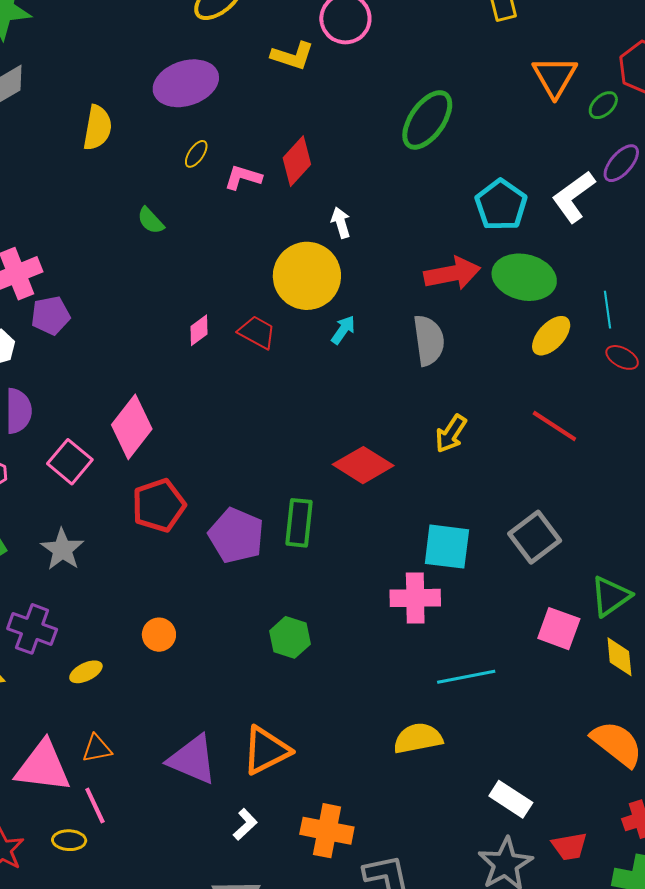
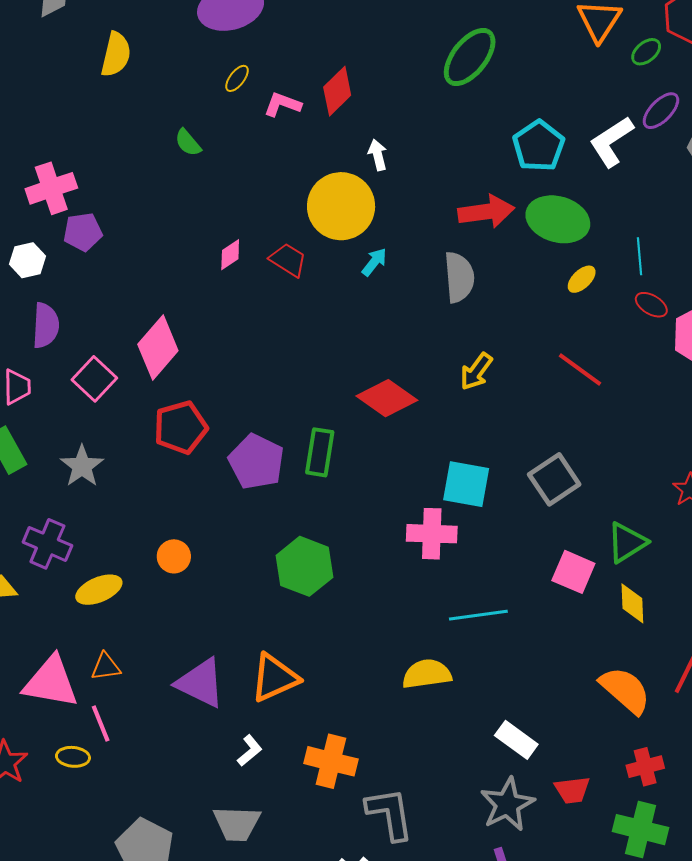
yellow semicircle: (97, 128) -> (116, 54), moved
yellow ellipse: (551, 336) -> (582, 279), size x0.7
green hexagon: (290, 637) -> (305, 566), size x1.4
yellow ellipse: (86, 672) -> (99, 590), size x1.4

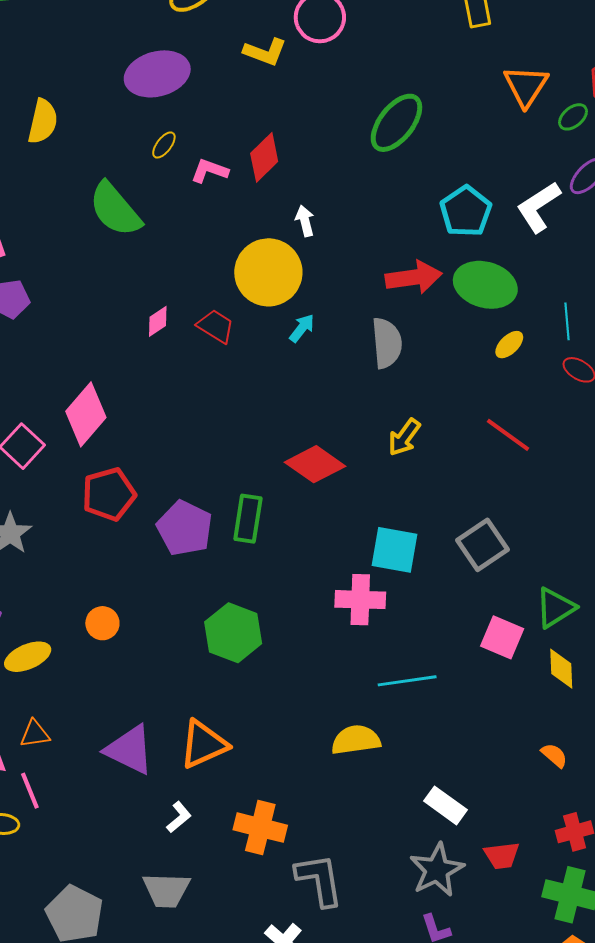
green semicircle: (188, 143) -> (115, 209), size x2.0
orange semicircle: (625, 690) -> (554, 755), size x0.5

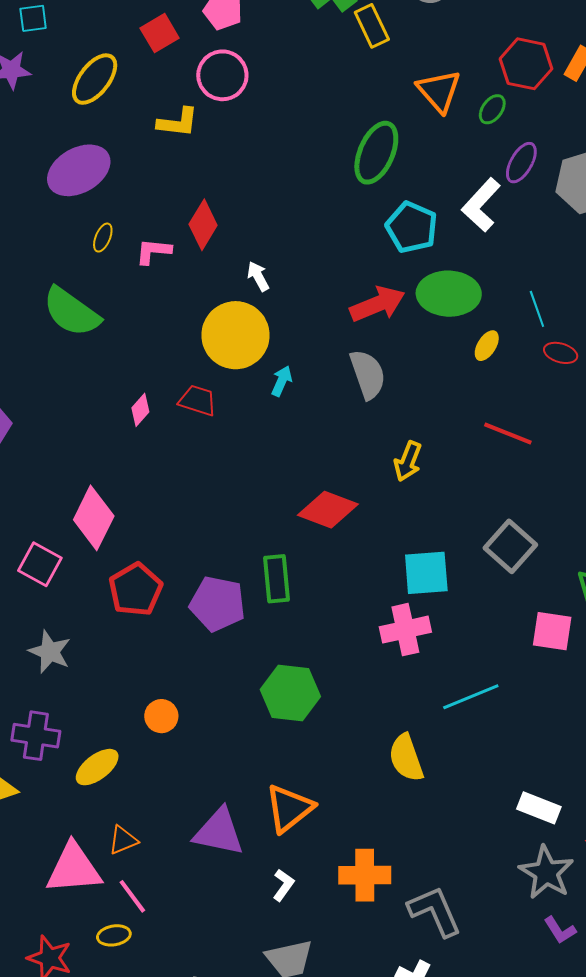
green ellipse: (396, 123) -> (376, 153), moved
yellow semicircle: (356, 740) -> (406, 758), moved, turned -87

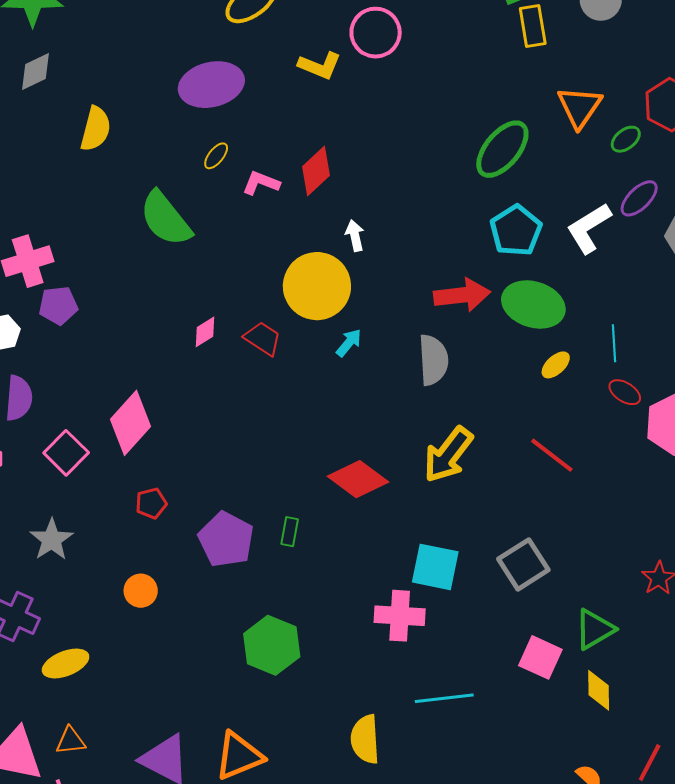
yellow arrow: (408, 461) -> (448, 455), size x1.5
green rectangle: (277, 579) -> (290, 532), size x0.6
red pentagon: (136, 590) -> (151, 503), size x0.6
orange circle: (161, 716) -> (141, 591), moved

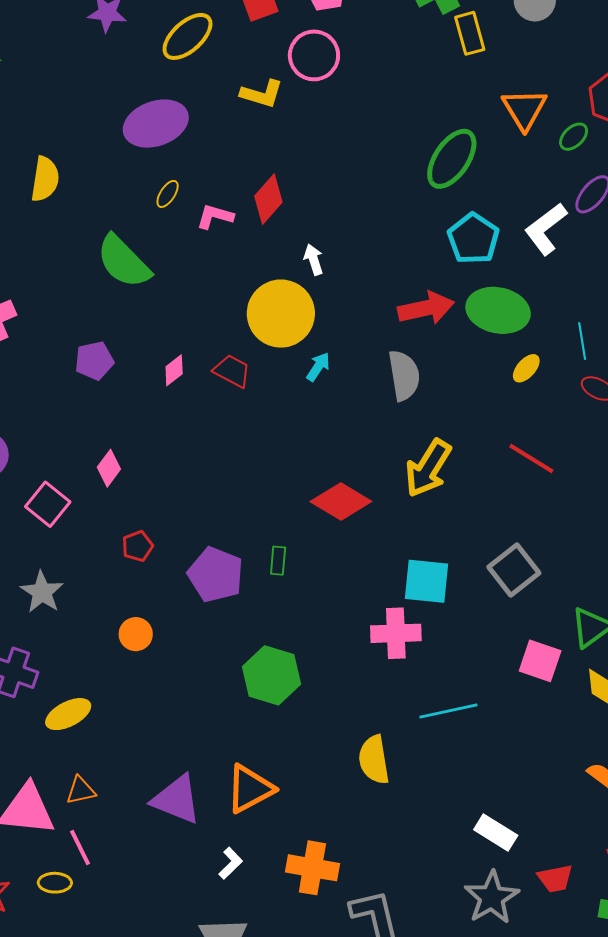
purple pentagon: (58, 305) -> (94, 361), moved
pink diamond: (130, 423) -> (109, 468), size x0.6

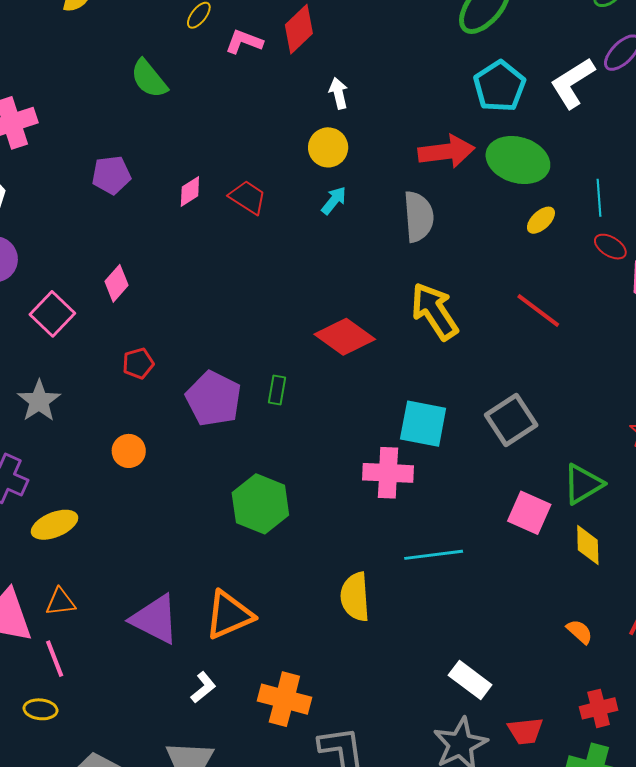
green semicircle: (123, 262) -> (149, 79), size x0.7
yellow circle: (281, 314) -> (328, 147), moved, size x0.6
yellow arrow: (428, 468) -> (434, 311), turned 110
yellow ellipse: (55, 883) -> (41, 709), moved

